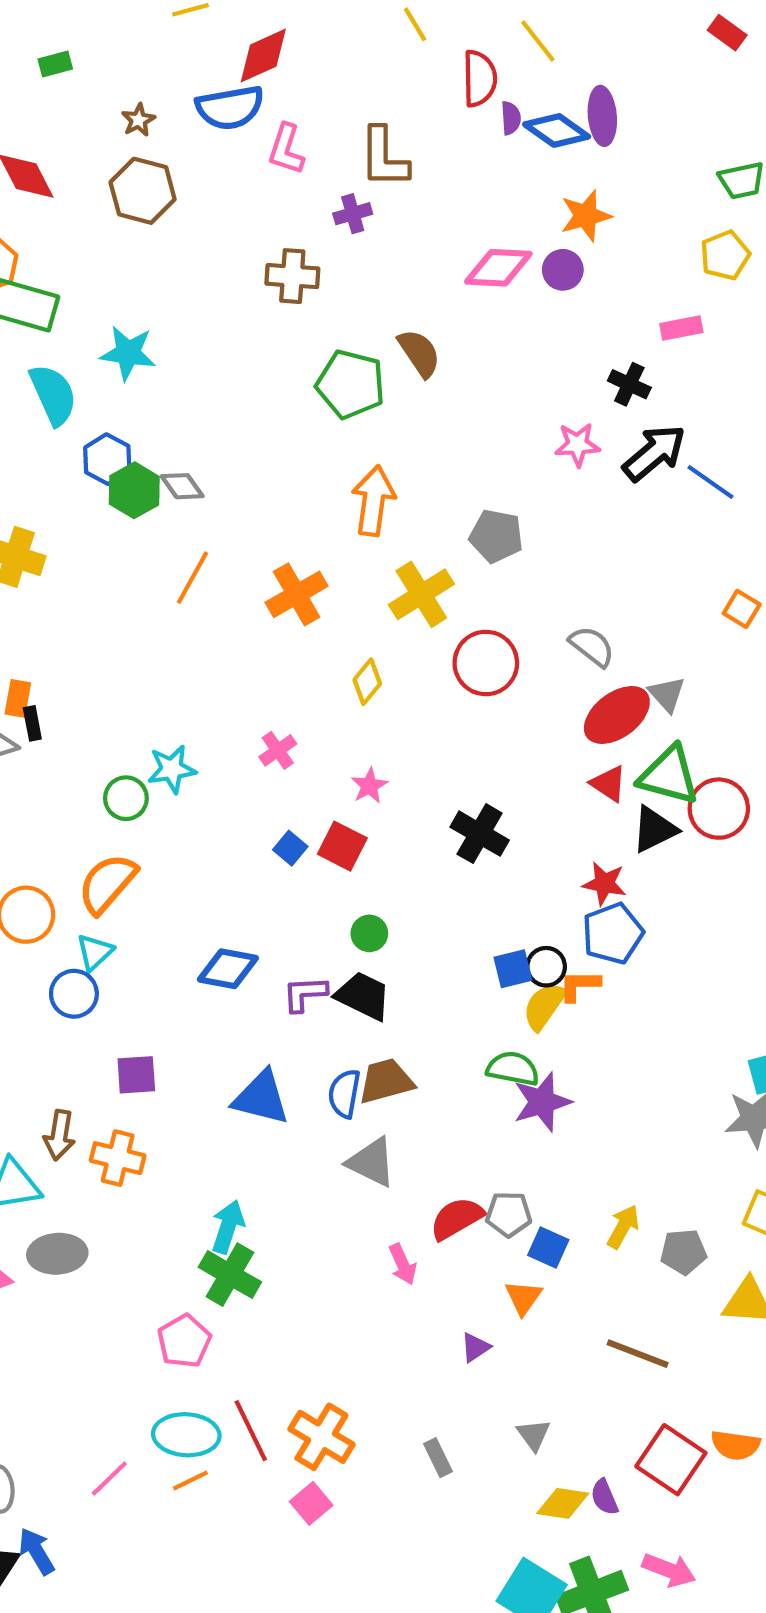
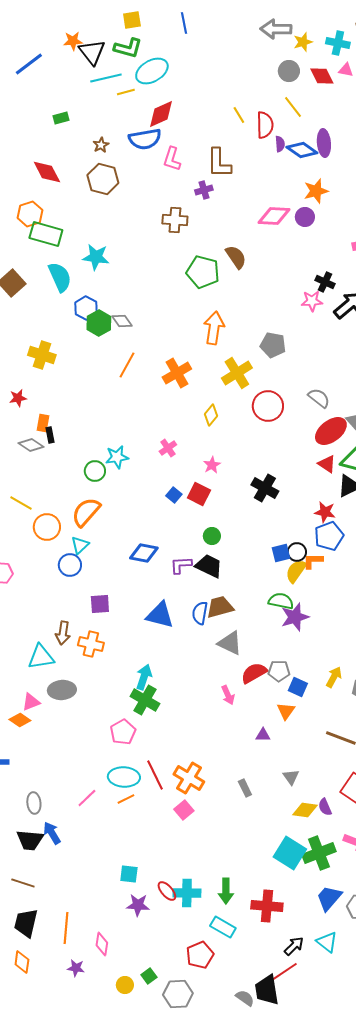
yellow line: (415, 24) -> (239, 115), moved
black cross: (629, 384) -> (325, 282), moved
gray triangle: (371, 1162) -> (230, 643), moved
purple triangle: (475, 1347) -> (263, 735), turned 35

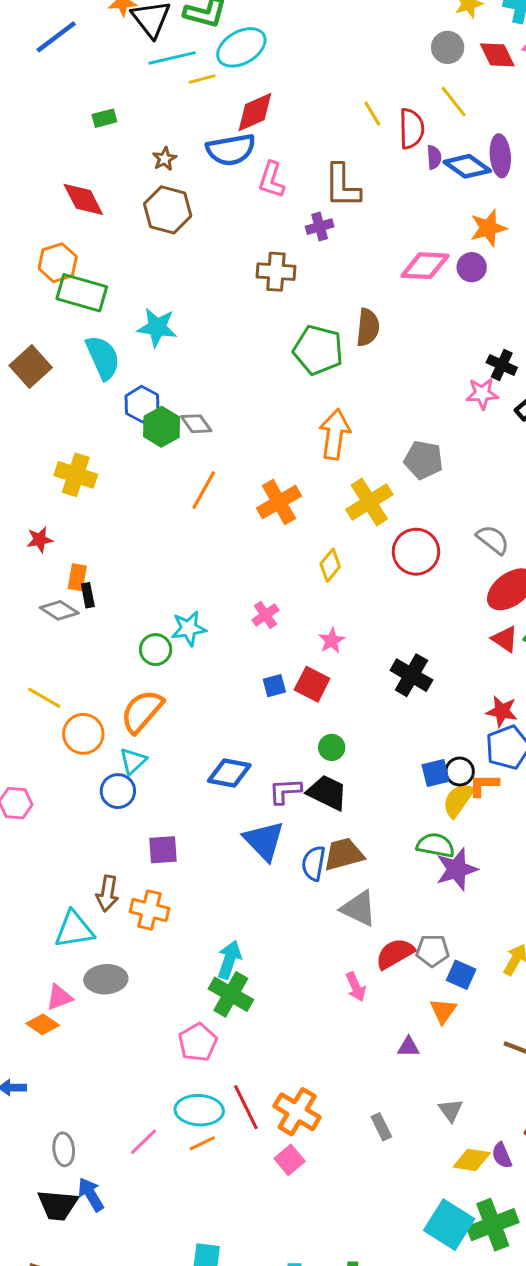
brown semicircle: (236, 257) -> (368, 327), turned 40
blue square: (174, 495) -> (274, 686), turned 35
blue triangle: (160, 615) -> (264, 841), moved, turned 32

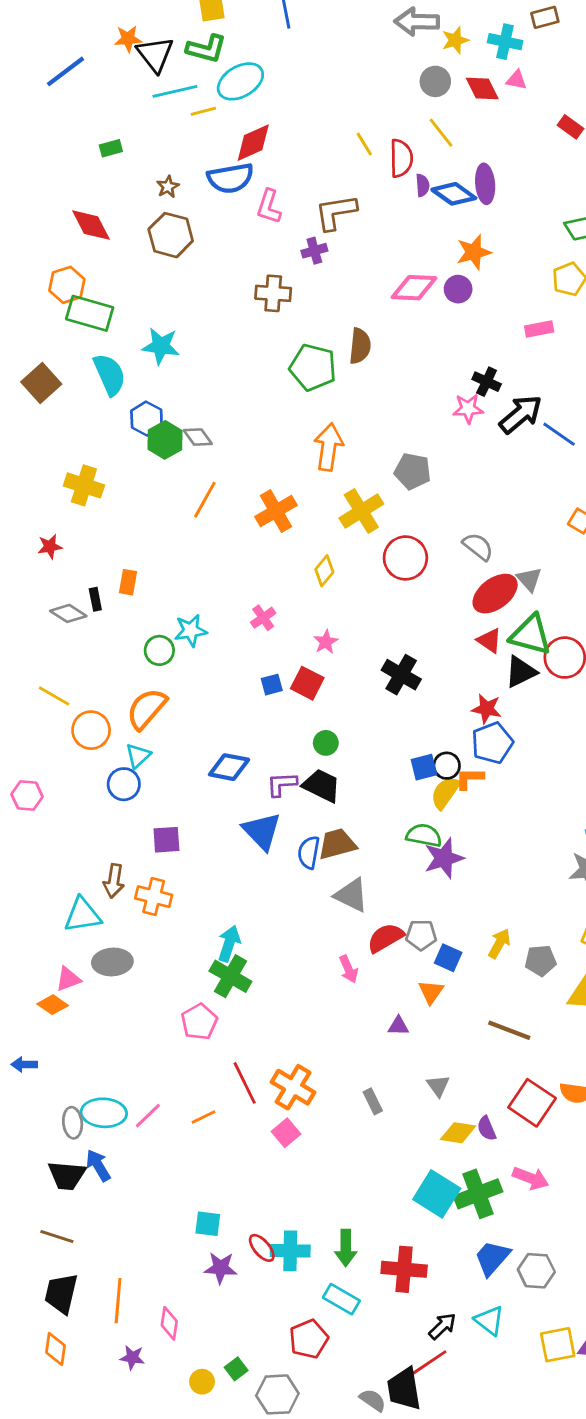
brown L-shape: (342, 186) -> (336, 212), turned 81
orange rectangle: (77, 577) -> (128, 582), moved
cyan ellipse: (199, 1110) -> (104, 1113), moved

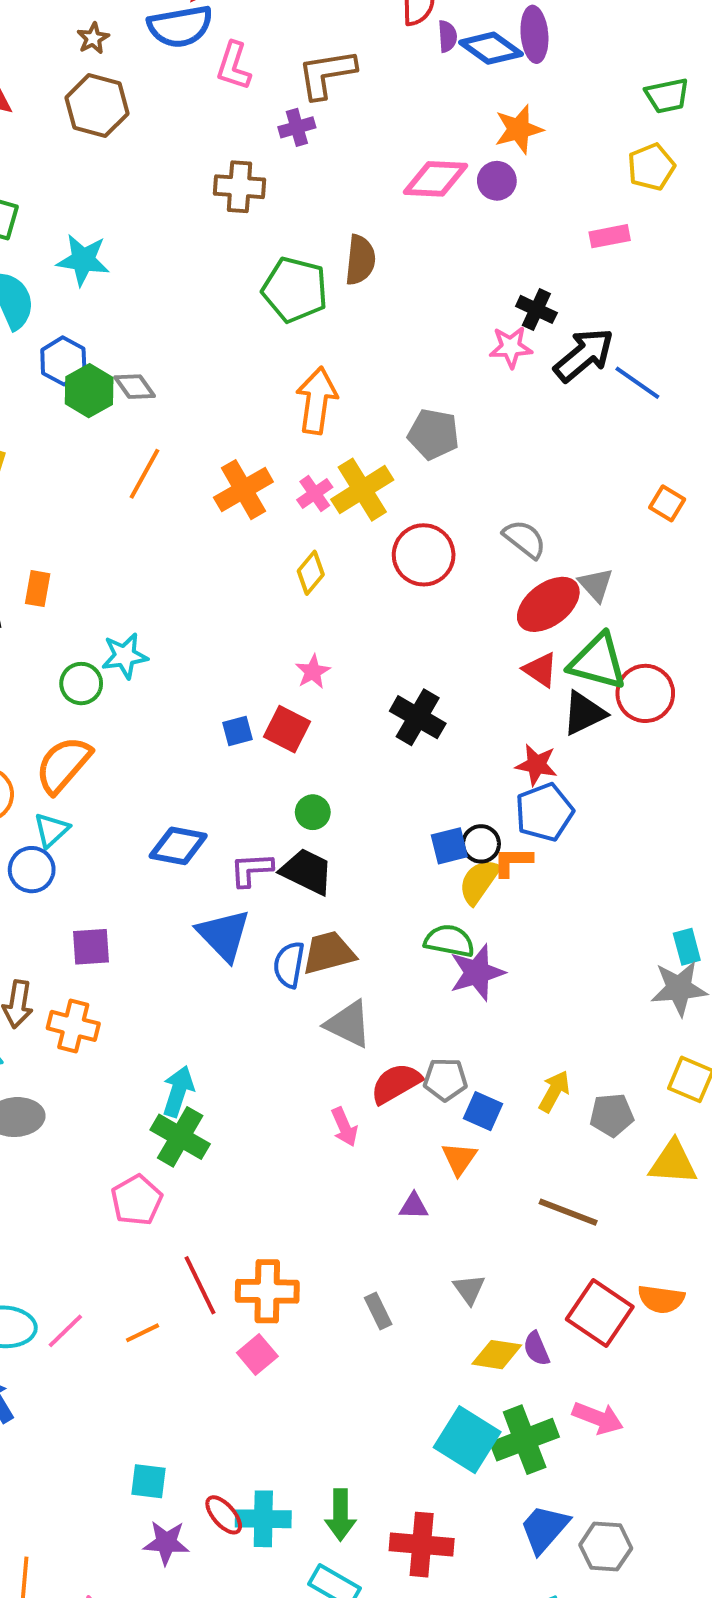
pink cross: (263, 618) -> (315, 494), moved
orange cross: (293, 1087) -> (267, 1291), turned -30

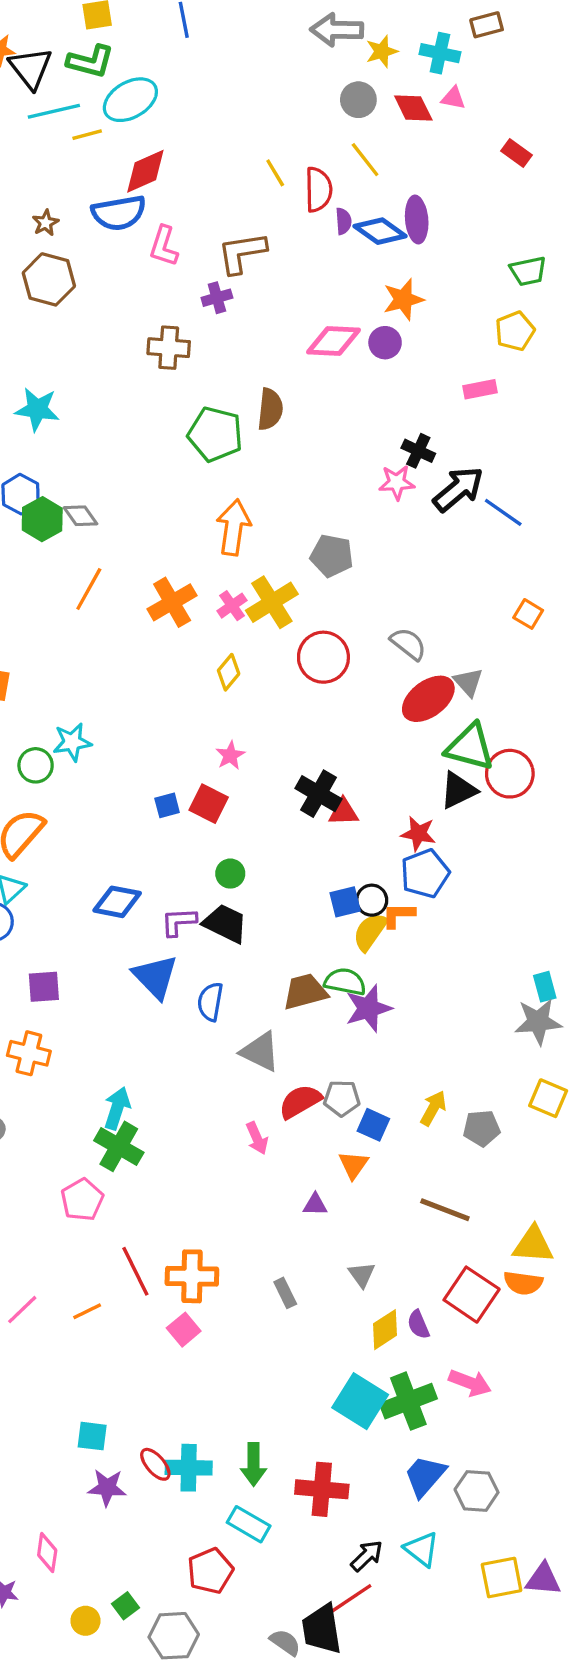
red triangle: (540, 670) -> (343, 812), moved, turned -36
brown trapezoid: (329, 953) -> (305, 992), moved
yellow triangle: (673, 1163) -> (533, 1245), moved
yellow diamond: (497, 1355) -> (385, 1330), turned -42

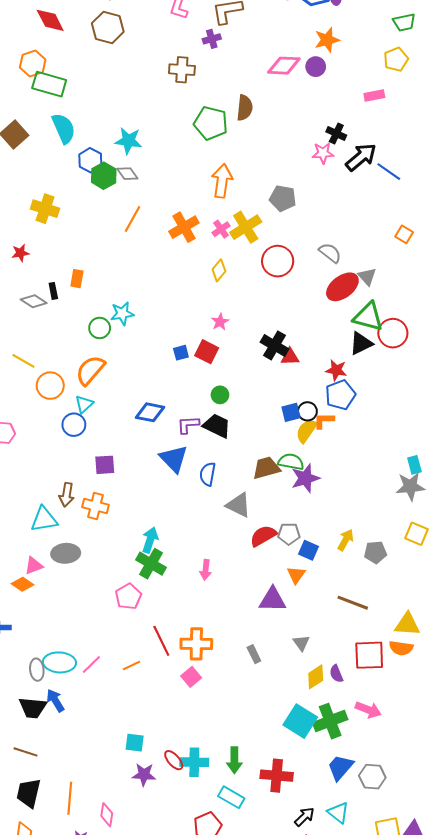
cyan star: (37, 409) -> (128, 141), moved
pink arrow: (257, 1138) -> (206, 570), moved, turned 30
purple triangle: (315, 1205) -> (272, 600), size x1.8
red square: (472, 1295) -> (369, 655), turned -36

